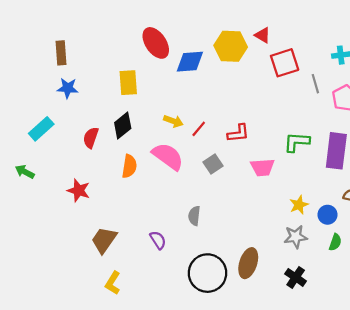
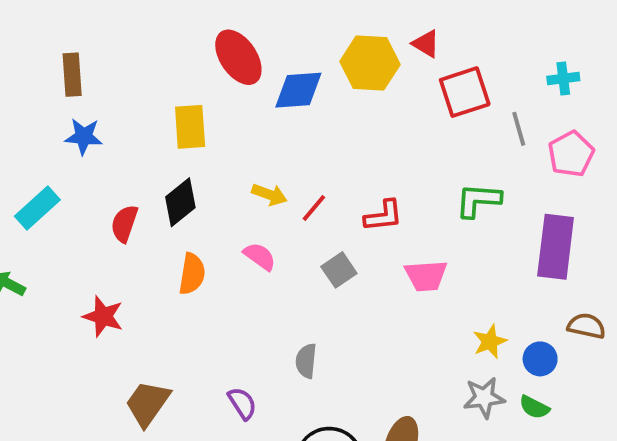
green L-shape: (297, 142) -> (478, 200), moved
pink semicircle: (168, 156) -> (260, 256), size x0.6
green semicircle: (335, 242) -> (534, 407), moved, turned 98

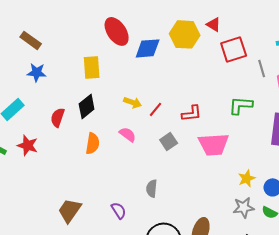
brown rectangle: (72, 75) -> (31, 40), turned -50
pink trapezoid: (426, 276) -> (214, 144), size x1.4
red star: (103, 316) -> (28, 145), moved

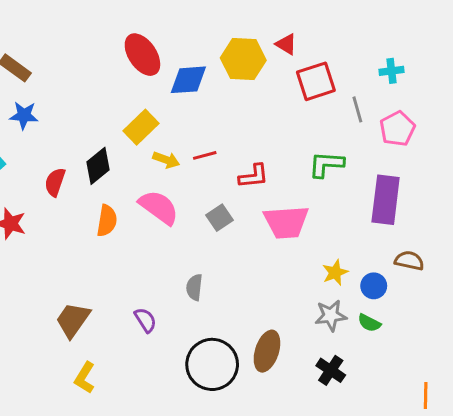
yellow rectangle: (92, 67) -> (141, 127), moved, turned 50
red line: (156, 109) -> (205, 155), moved, turned 35
pink semicircle: (128, 134) -> (159, 207), size x1.6

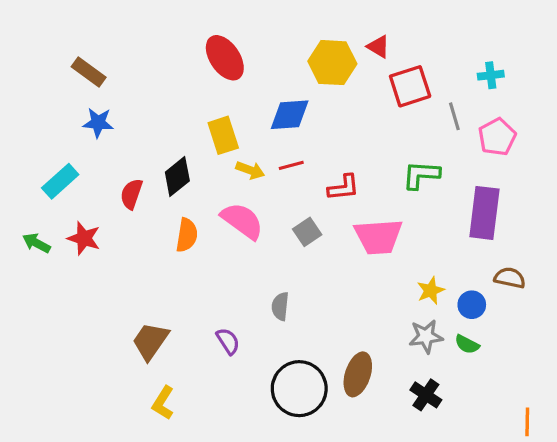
blue diamond: (188, 80) -> (290, 115), moved
yellow rectangle: (141, 127) -> (223, 135), turned -64

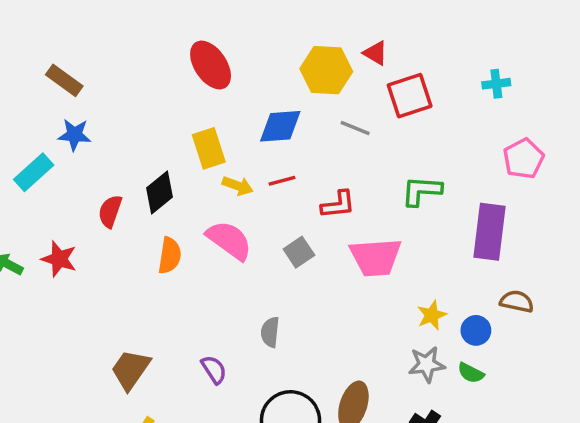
gray line: (454, 116) -> (355, 128), moved, turned -52
pink pentagon: (497, 137) -> (524, 159), moved
cyan rectangle: (60, 181) -> (34, 172), moved

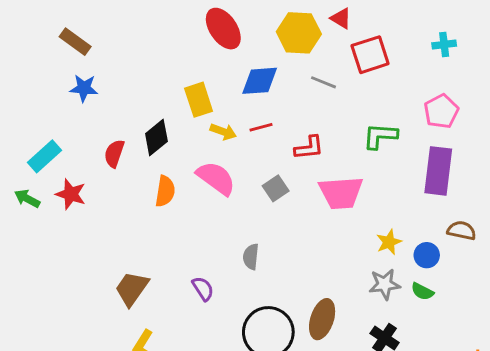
red ellipse: (211, 65) -> (223, 29), moved
pink pentagon: (524, 159) -> (441, 111), moved
cyan rectangle: (34, 172) -> (45, 156), moved

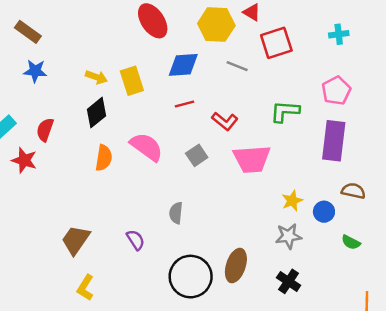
yellow arrow: (223, 132) -> (96, 77), moved
red L-shape: (309, 148) -> (225, 121), turned 45
red semicircle: (114, 153) -> (45, 130), moved
green semicircle: (422, 292) -> (351, 242), moved

